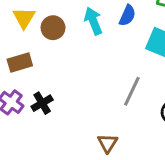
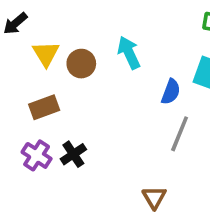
blue semicircle: (127, 15) -> (171, 92), moved

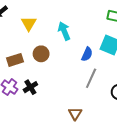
yellow triangle: (46, 54) -> (29, 23), moved
brown circle: (81, 64) -> (41, 54), moved

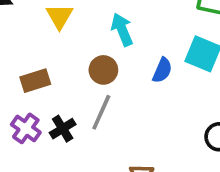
brown circle: (41, 54) -> (103, 70), moved
gray line: (91, 78) -> (101, 112), moved

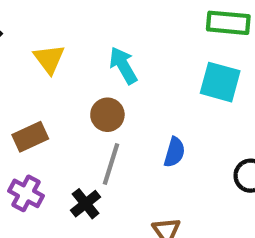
blue semicircle: (162, 70) -> (174, 152), moved
black cross: (63, 129) -> (86, 204), moved

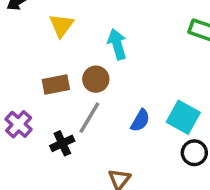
cyan square: (220, 82) -> (183, 117), moved
brown rectangle: (30, 137) -> (56, 84), moved

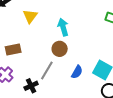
brown circle: (96, 79) -> (60, 49), moved
brown rectangle: (56, 84) -> (13, 49), moved

